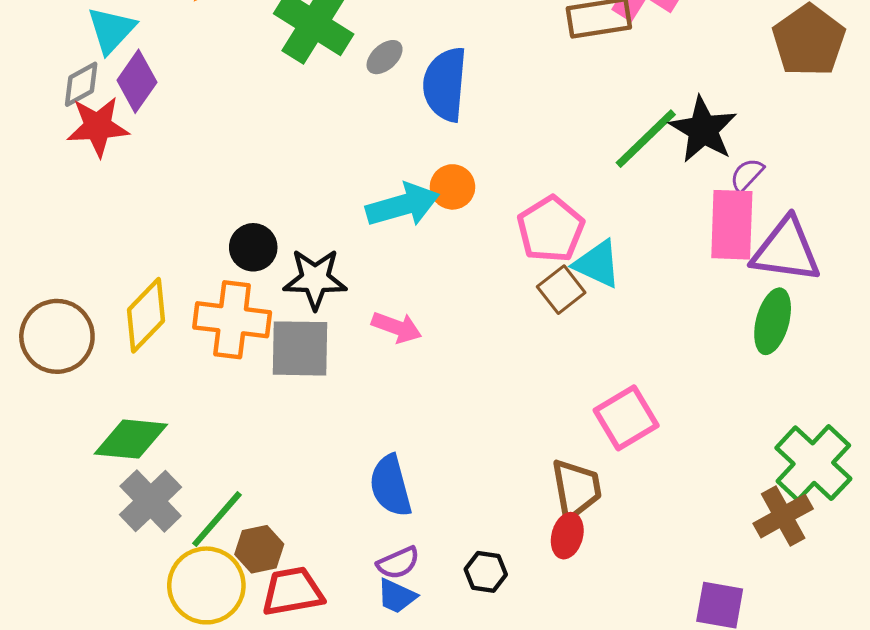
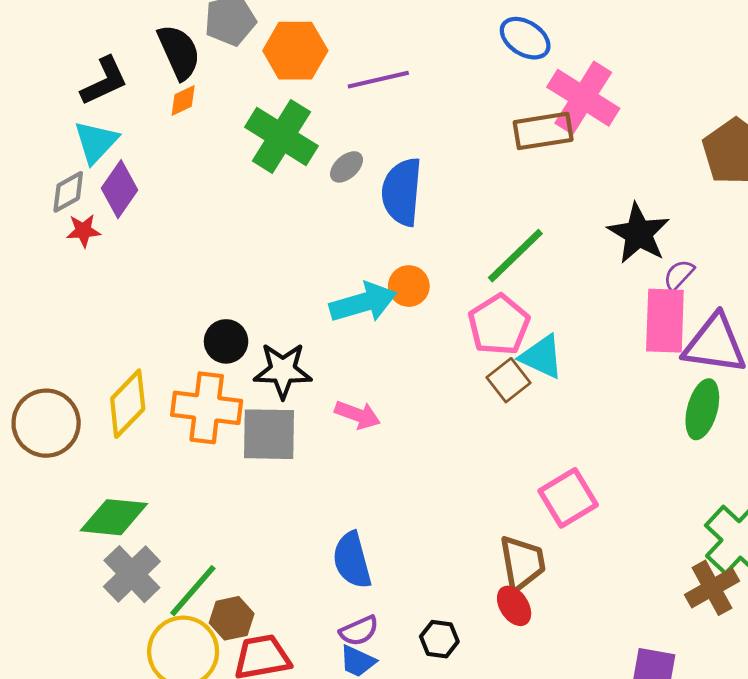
red star: (98, 127) -> (83, 231), size x0.6
green line: (646, 139) -> (515, 256), moved
red ellipse: (567, 536) -> (514, 606), turned -48

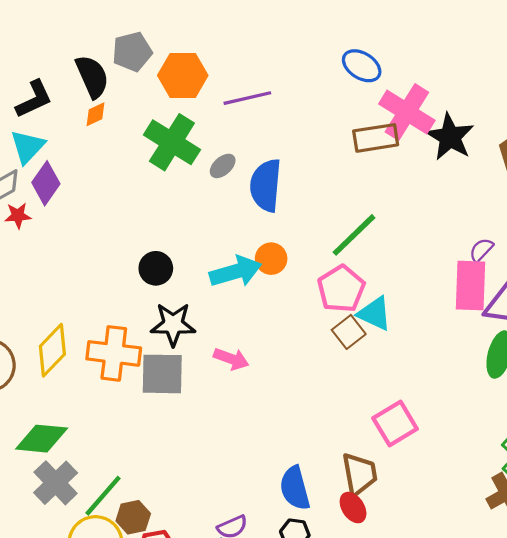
black star: (639, 233) -> (450, 137), moved
black circle: (226, 341) -> (156, 268), moved
blue semicircle: (352, 560) -> (295, 488), moved

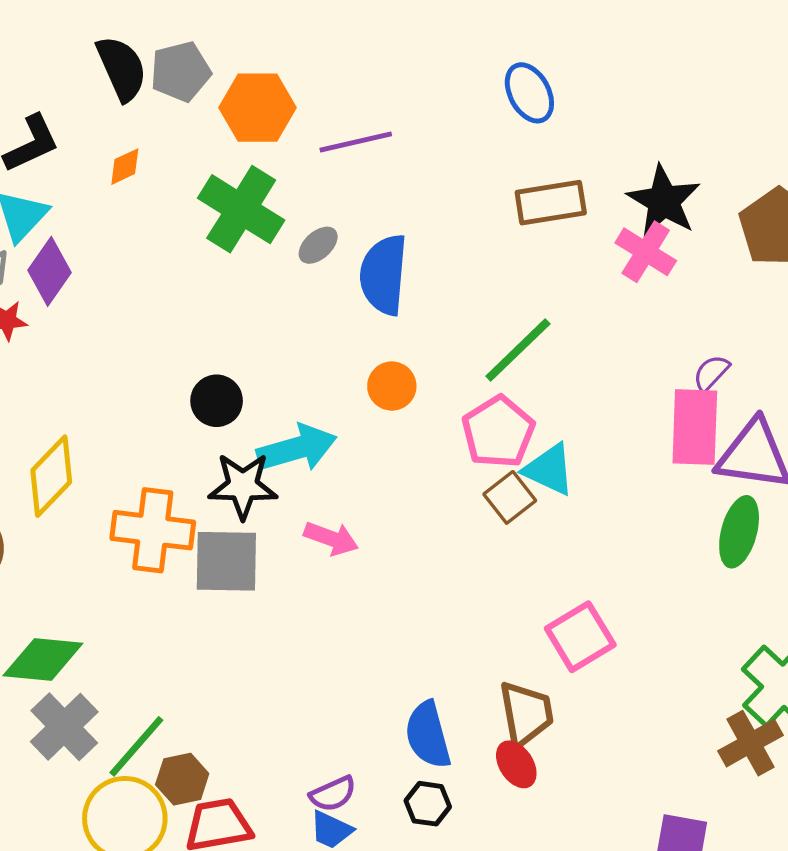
blue ellipse: (362, 66) -> (529, 93), turned 30
black semicircle: (92, 77) -> (122, 68), moved
pink cross: (407, 112) -> (646, 252), moved, size x0.7
cyan arrow: (236, 272) -> (297, 448), moved
yellow diamond: (52, 350) -> (51, 476), moved

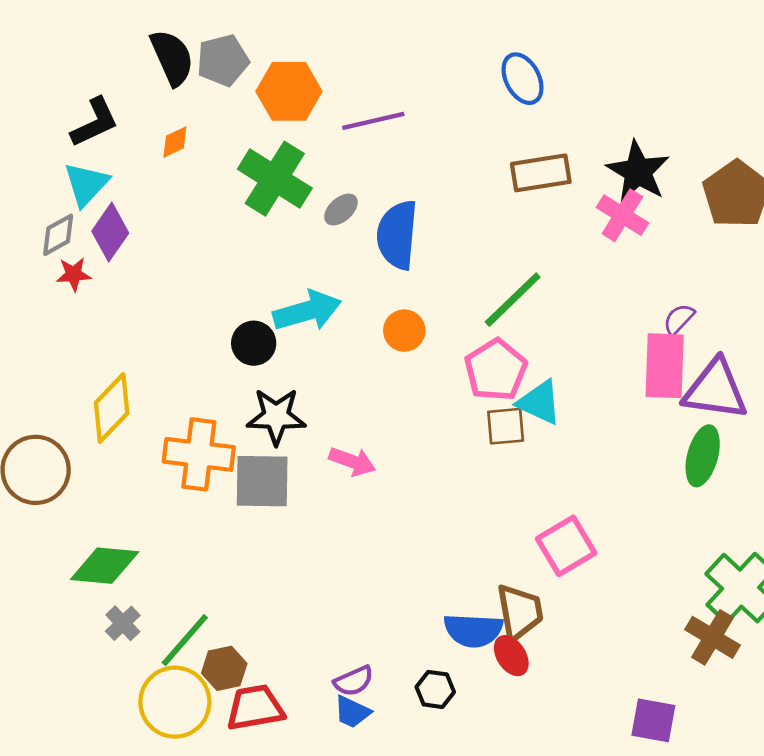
cyan arrow: (297, 448) -> (307, 311), moved
brown square: (510, 497) -> (506, 426), turned 33
gray cross: (64, 727) -> (123, 623), size x0.6
blue semicircle: (428, 735) -> (473, 630), moved, turned -72
brown cross: (750, 743) -> (712, 637), turned -30

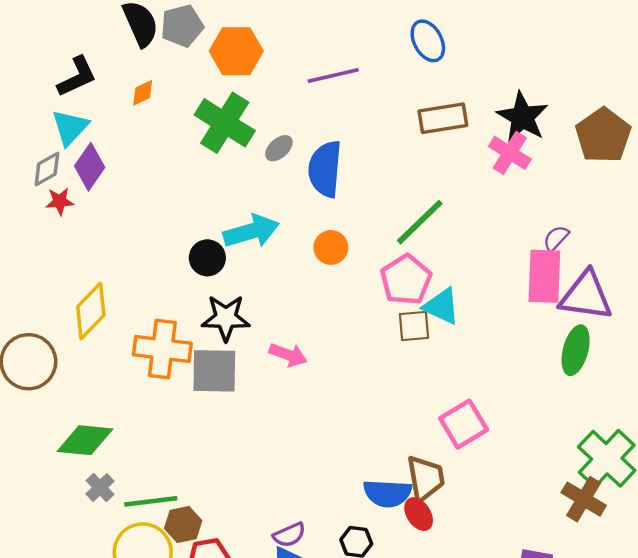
purple line: (373, 121) -> (333, 75), moved
green line: (185, 640) -> (151, 501), turned 42

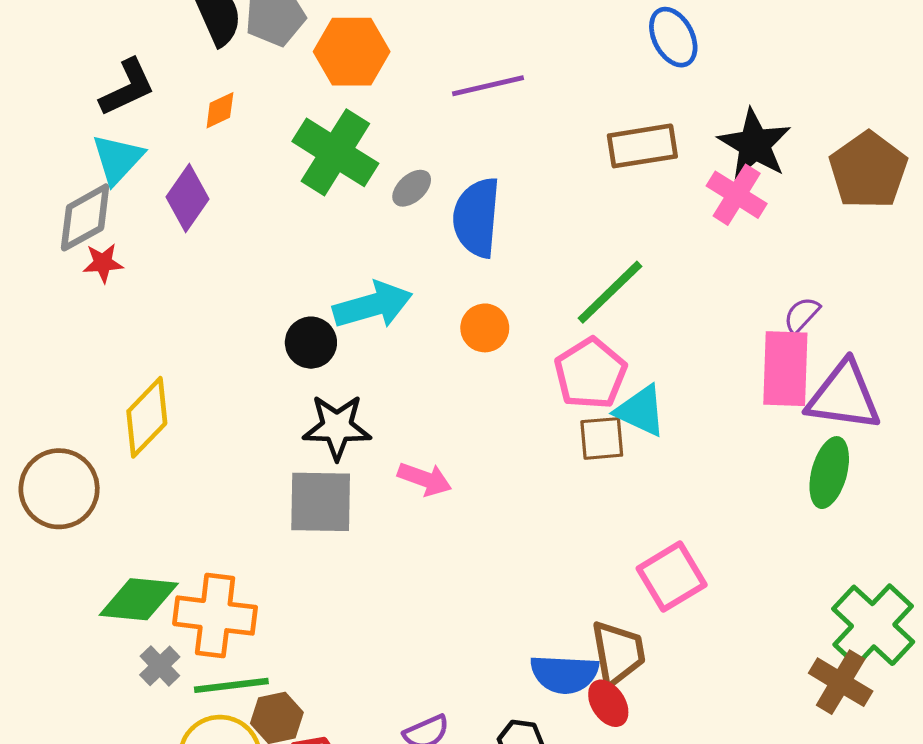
blue ellipse: (428, 41) -> (673, 37), moved
purple diamond: (90, 167) -> (187, 198), moved
gray diamond: (47, 169) -> (85, 217), size x1.4
orange cross: (162, 349) -> (215, 616), moved

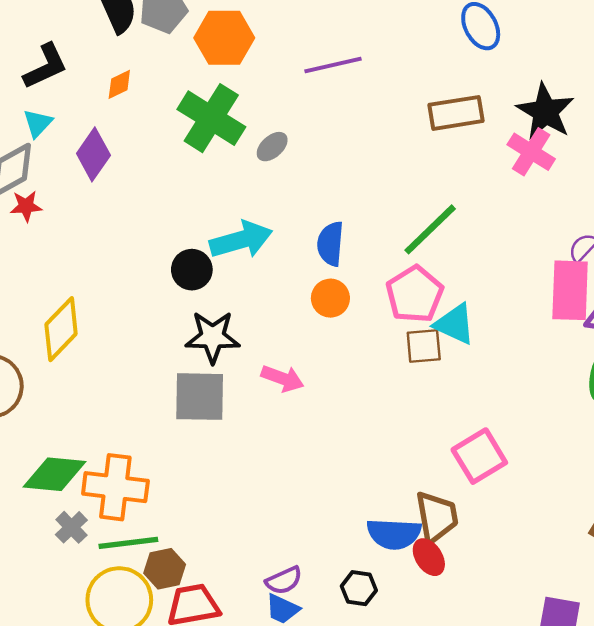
cyan triangle: (118, 159) -> (38, 123), size x0.7
blue semicircle: (477, 217) -> (330, 244), moved, size x0.7
orange circle: (485, 328) -> (330, 298), moved

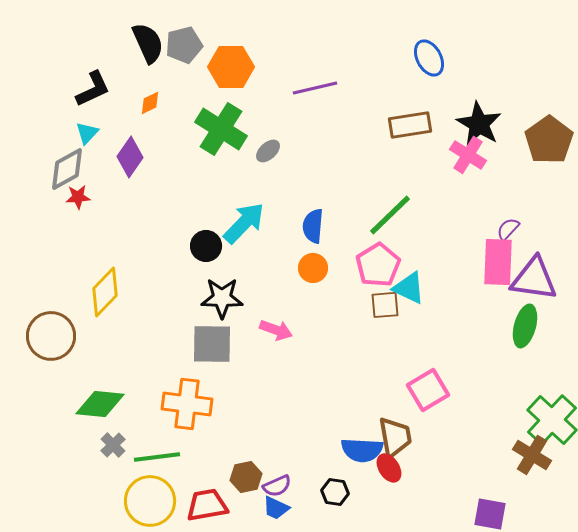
cyan arrow: (241, 240) -> (244, 223), turned -30
orange cross: (115, 487) -> (187, 404), moved
brown hexagon: (165, 569) -> (246, 477), moved

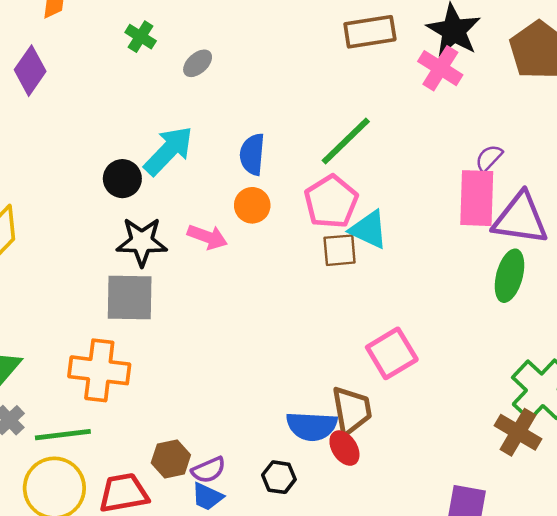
green cross: (221, 129) -> (141, 37), size x0.5
pink arrow: (276, 330) -> (207, 237), moved

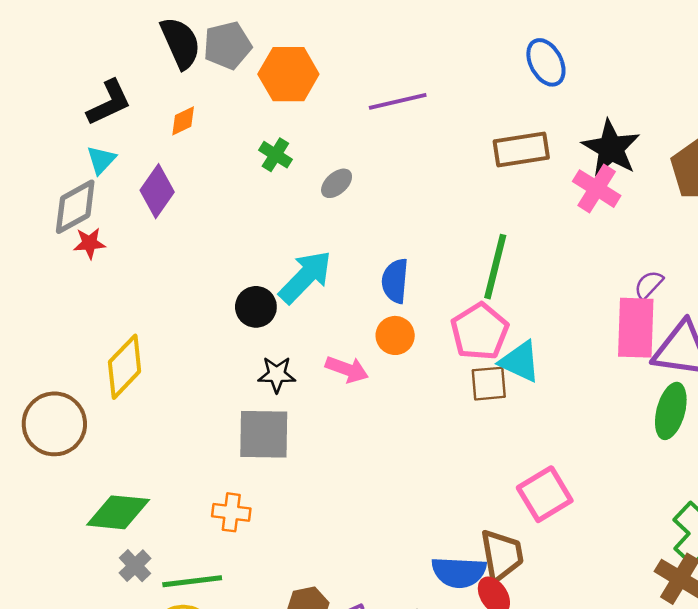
green line: (346, 141) -> (495, 267), turned -32
black star: (142, 242) -> (277, 374), size x0.7
orange cross: (99, 370) -> (231, 512), size x0.6

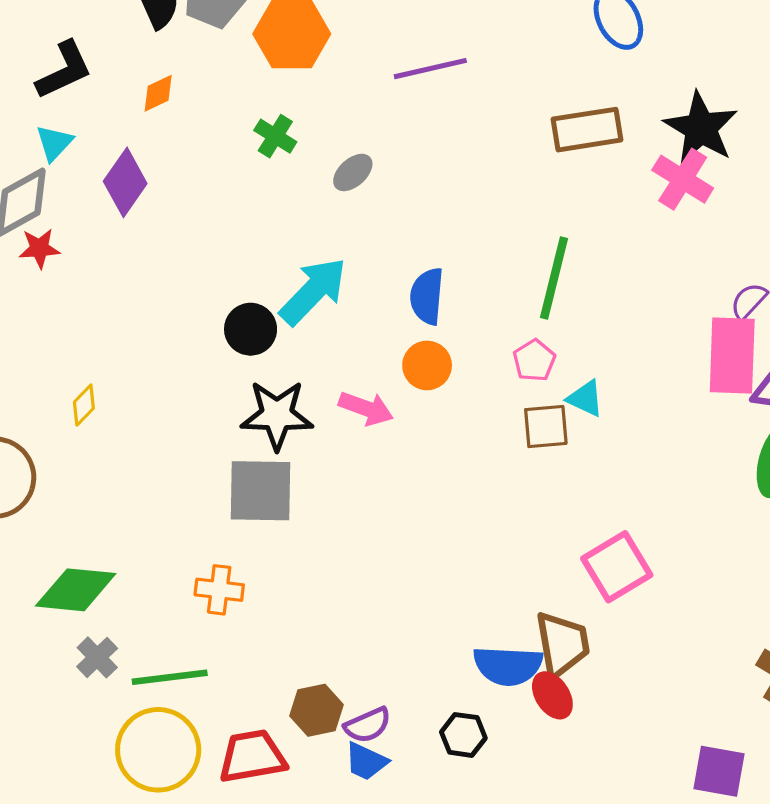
pink pentagon: (480, 332) -> (534, 361), size x0.6
cyan triangle: (520, 361) -> (585, 398), size x0.7
yellow diamond: (125, 367) -> (84, 405), size x0.5
black star: (277, 374) -> (277, 415), size x1.5

